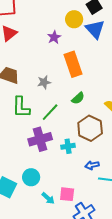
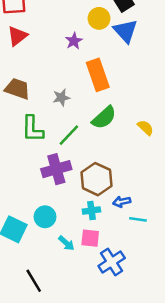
green semicircle: (78, 98) -> (104, 118), size x1.5
brown hexagon: (90, 128) -> (96, 179), moved
cyan cross: (68, 146) -> (91, 211), moved

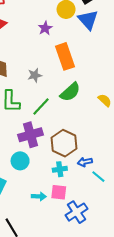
cyan circle: (45, 217) -> (20, 161), moved
cyan line: (138, 219) -> (98, 177), turned 32
cyan arrow: (66, 243) -> (39, 196), turned -40

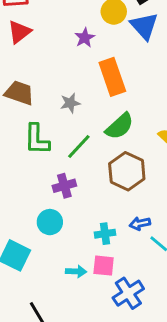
purple cross: (31, 135) -> (64, 186), size x0.7
brown hexagon: (64, 143) -> (127, 171), moved

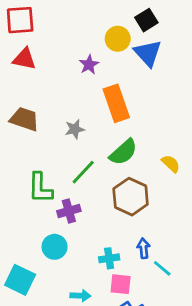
red triangle: (19, 32) -> (24, 59), turned 50
green L-shape: (37, 139) -> (40, 188), moved
blue arrow: (140, 223) -> (143, 248), turned 96
pink square: (104, 266) -> (121, 284), moved

